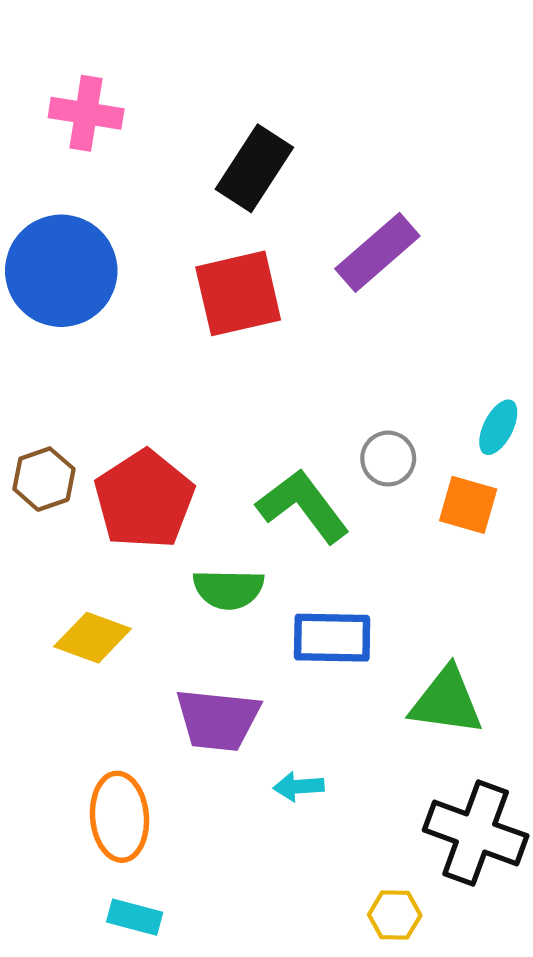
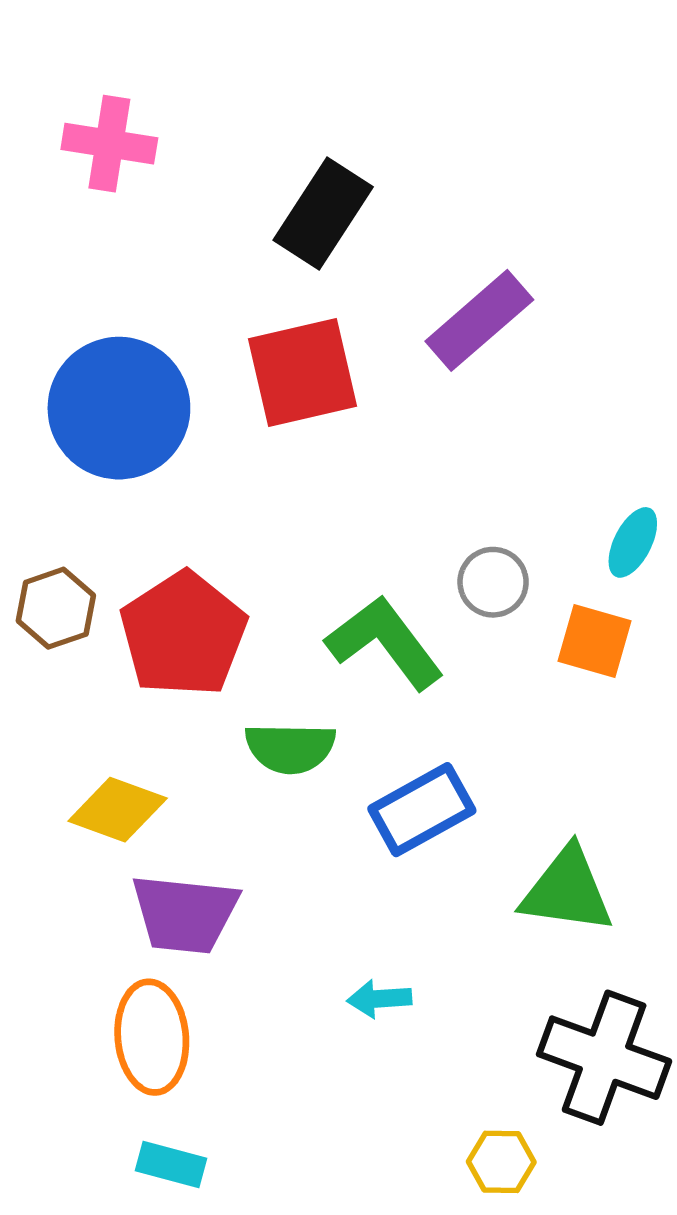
blue circle: (61, 271) -> (119, 408), moved
blue rectangle: (332, 638) -> (422, 810), turned -30
purple trapezoid: (218, 720) -> (185, 914), moved

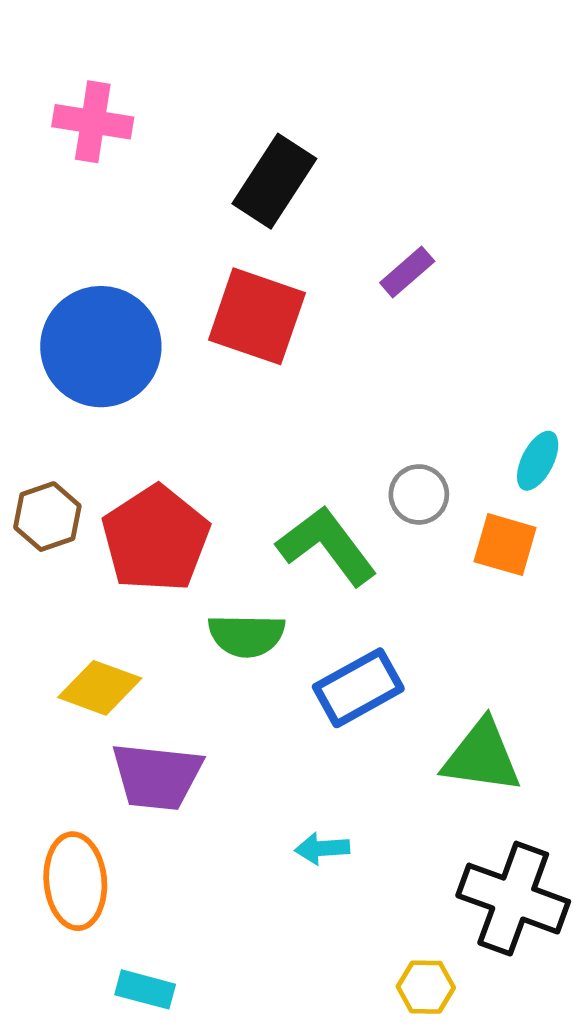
purple rectangle: (479, 320) -> (407, 272), size x0.6
red square: (303, 372) -> (257, 316), turned 32
orange ellipse: (152, 1037) -> (75, 881), moved

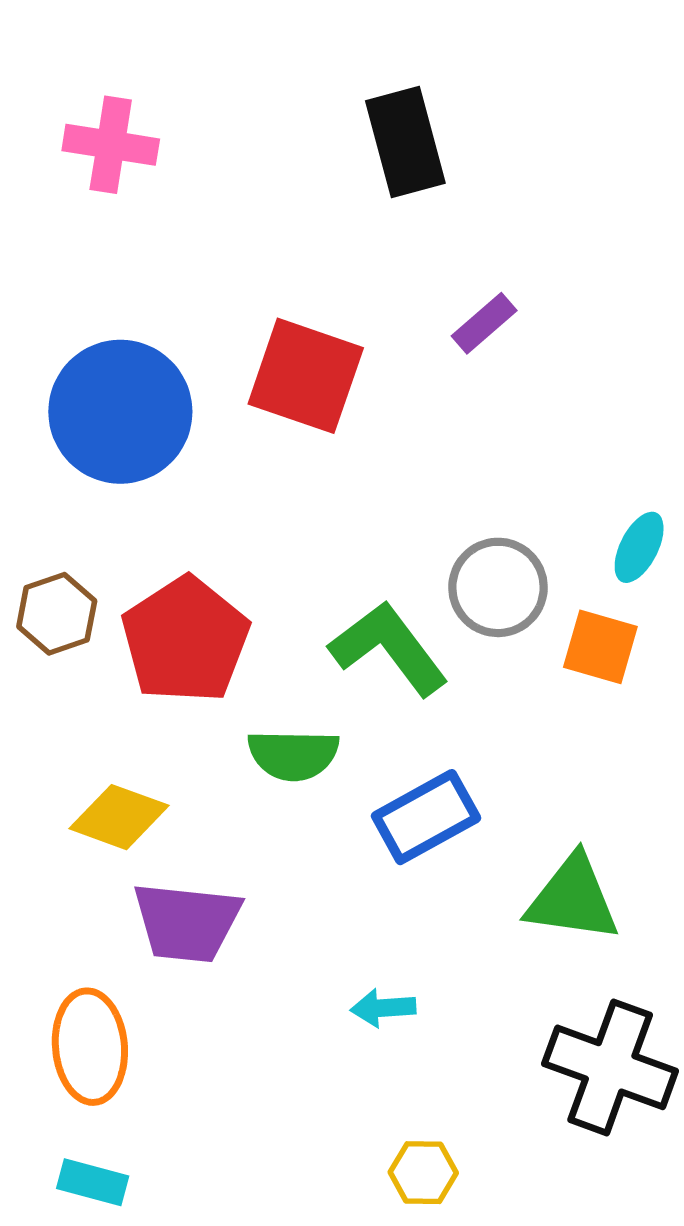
black rectangle: (274, 181) -> (405, 142), moved, turned -48
gray circle: (419, 494) -> (498, 587), size x1.4
yellow hexagon: (426, 987) -> (423, 1173), moved
cyan rectangle: (145, 989) -> (93, 1182), moved

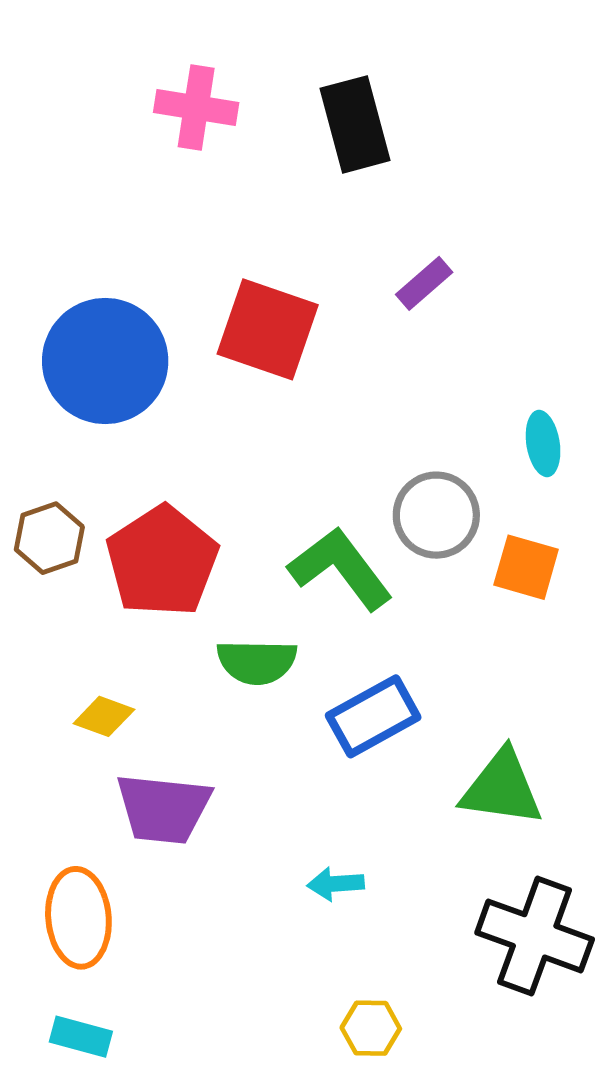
pink cross: (111, 145) -> (196, 107), moved
cyan ellipse: (639, 547) -> (543, 443), moved, turned -36
yellow diamond: (119, 817) -> (104, 716), size x0.7

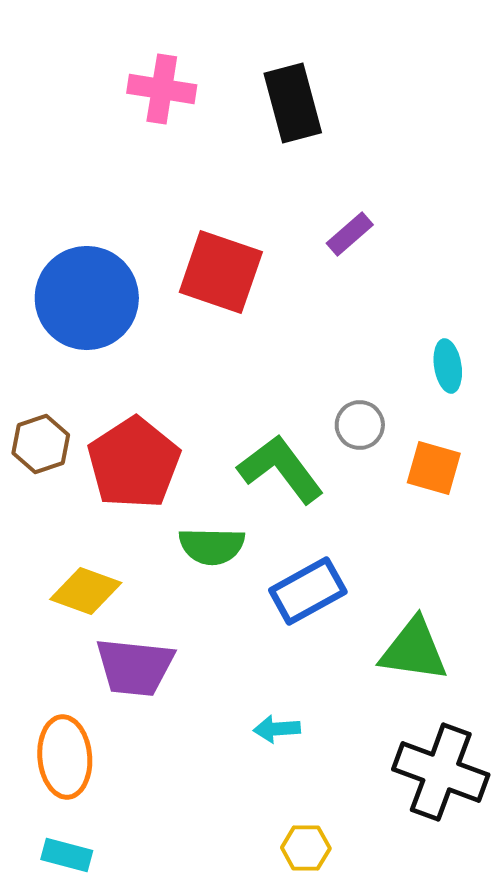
gray circle: (436, 515) -> (360, 425), size x0.7
yellow diamond: (104, 716) -> (86, 591), size x1.4

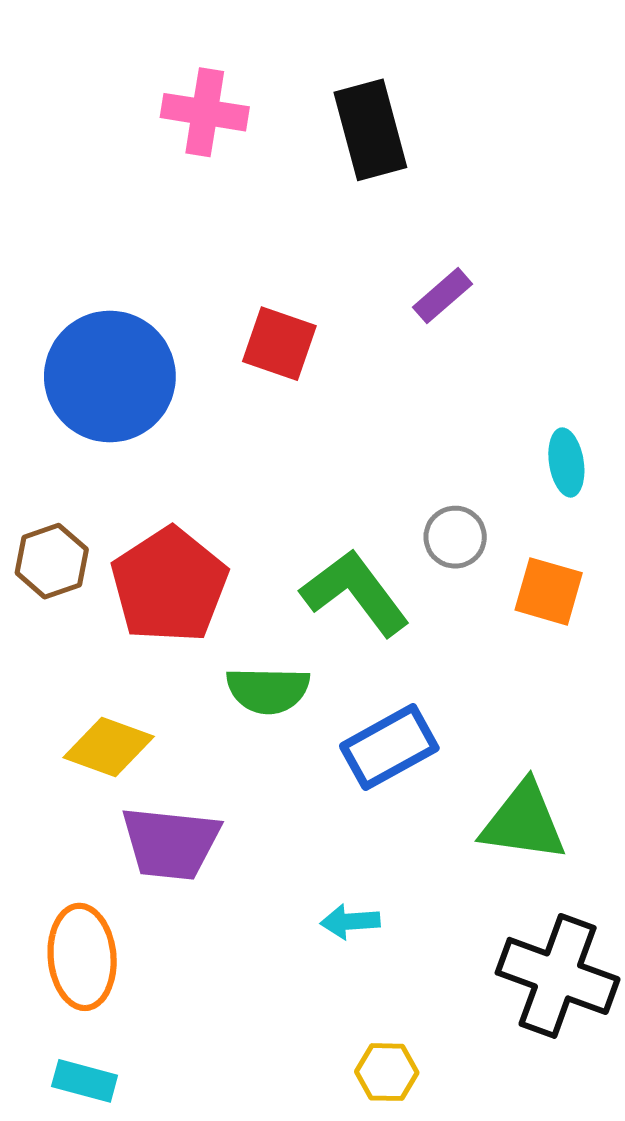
red square: (221, 272) -> (279, 344), size x0.7

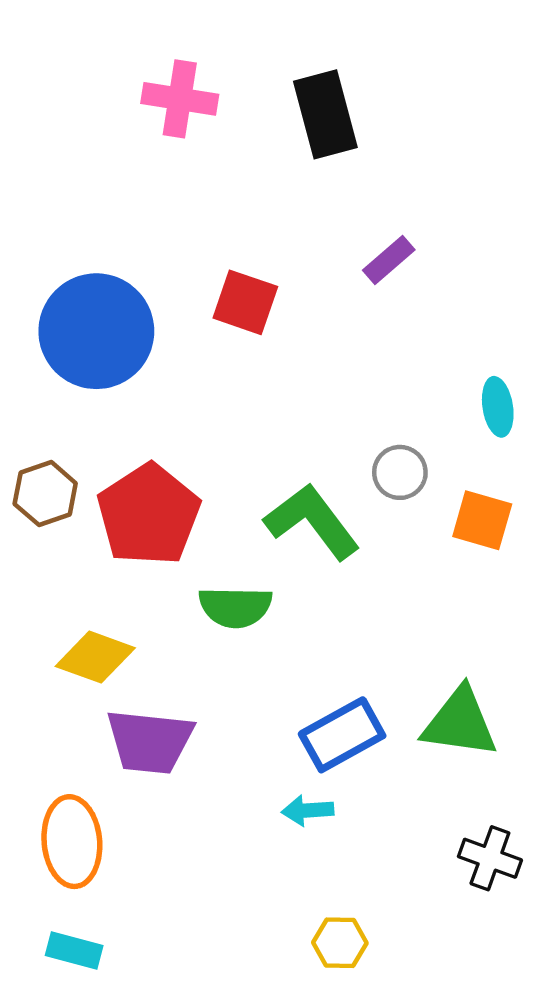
blue rectangle: (389, 747) -> (342, 735), moved
black cross: (558, 976) -> (490, 858), size x0.6

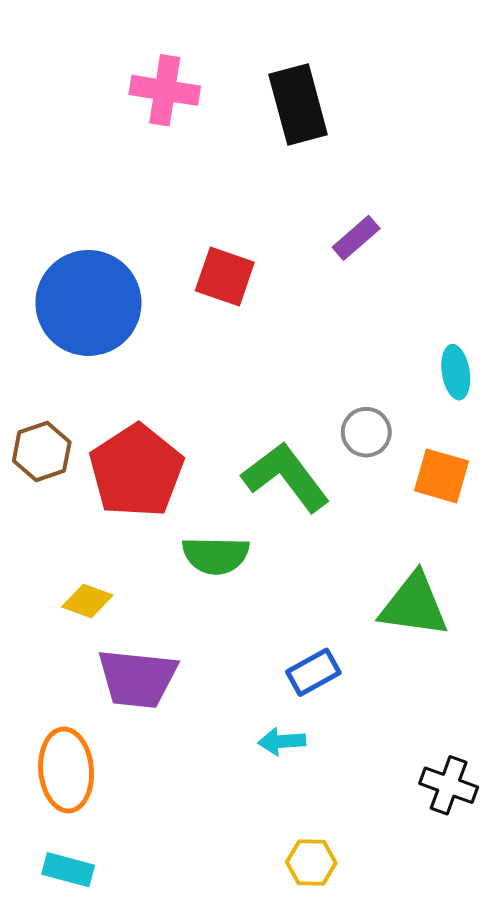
yellow diamond: (95, 657) -> (87, 601), size x0.7
green triangle: (460, 723) -> (414, 605), moved
blue rectangle: (342, 735) -> (313, 672), size x0.7

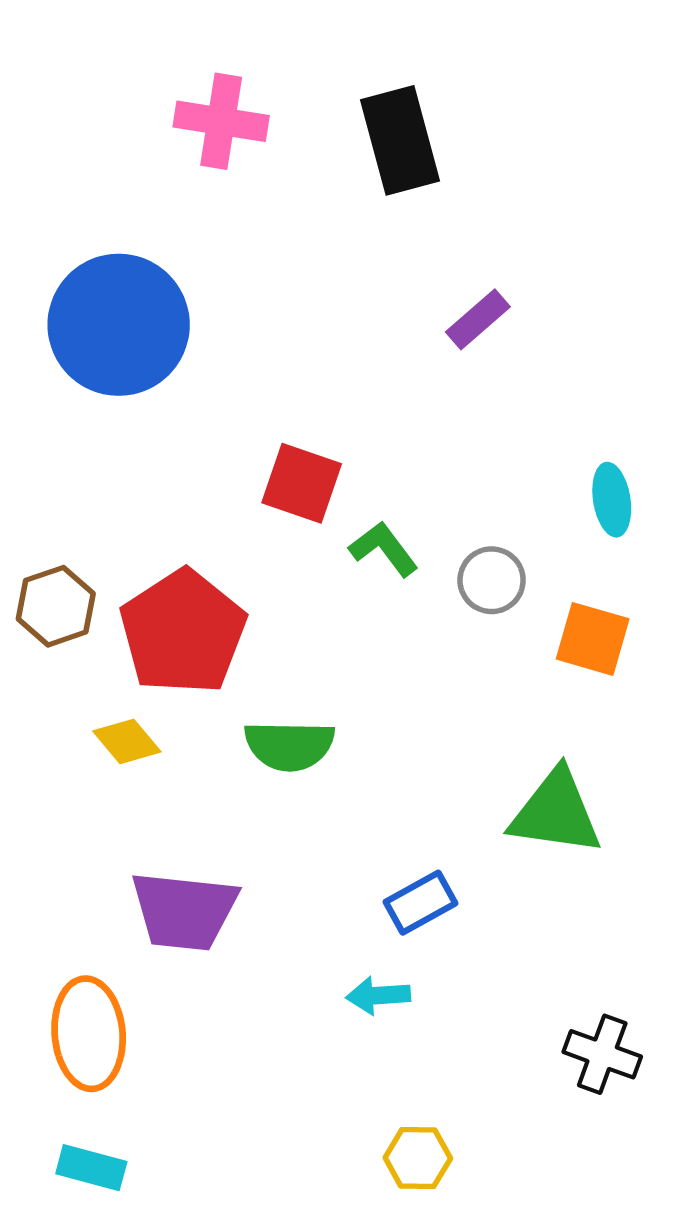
red square: (225, 277) -> (302, 483), moved
blue circle: (88, 303) -> (119, 325), moved
green L-shape: (286, 477) -> (384, 549), moved, size x0.6
yellow diamond: (87, 601) -> (127, 741), moved, turned 30

